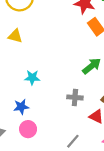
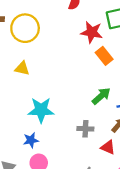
cyan star: (32, 78) -> (41, 110), size x1.6

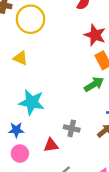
green arrow: (101, 96) -> (94, 84), moved
red triangle: (108, 147) -> (51, 145), moved, turned -42

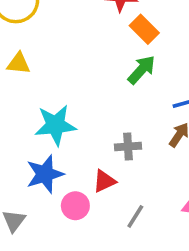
blue star: (16, 130) -> (45, 174), size x1.5
pink circle: (20, 153) -> (75, 206), moved

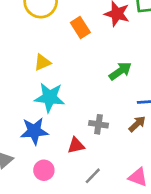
orange rectangle: (144, 29) -> (80, 27), moved
yellow triangle: (18, 63) -> (42, 62), moved, turned -42
pink circle: (75, 206) -> (44, 170), moved

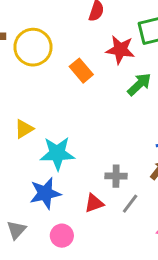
yellow triangle: (42, 62) -> (24, 129), moved
green arrow: (120, 71) -> (139, 84), moved
gray line: (93, 176) -> (130, 204), moved

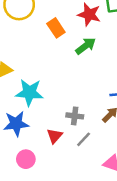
green arrow: (139, 84) -> (86, 46), moved
red triangle: (94, 203) -> (55, 136), turned -35

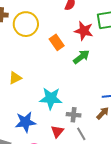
cyan star: (29, 92) -> (51, 98), moved
gray line: (84, 139) -> (81, 134), turned -72

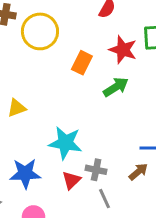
orange rectangle: (57, 42) -> (82, 63), turned 56
red triangle: (57, 132) -> (71, 180), moved

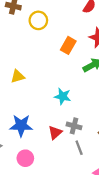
yellow circle: (40, 31) -> (38, 20), size x0.7
cyan star: (65, 143) -> (63, 96), moved, size x0.7

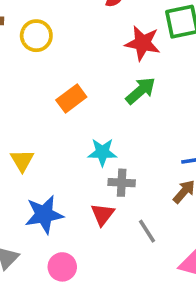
orange rectangle: (68, 45) -> (71, 98), moved, turned 35
yellow triangle: (18, 76) -> (22, 160), moved, turned -32
gray cross: (74, 126) -> (122, 183), moved

